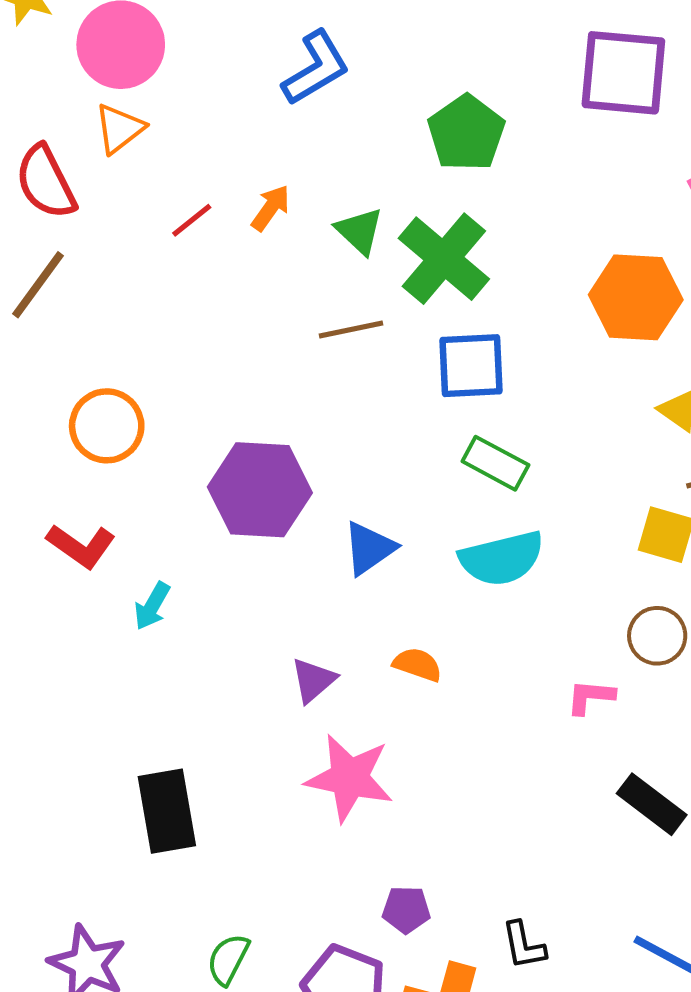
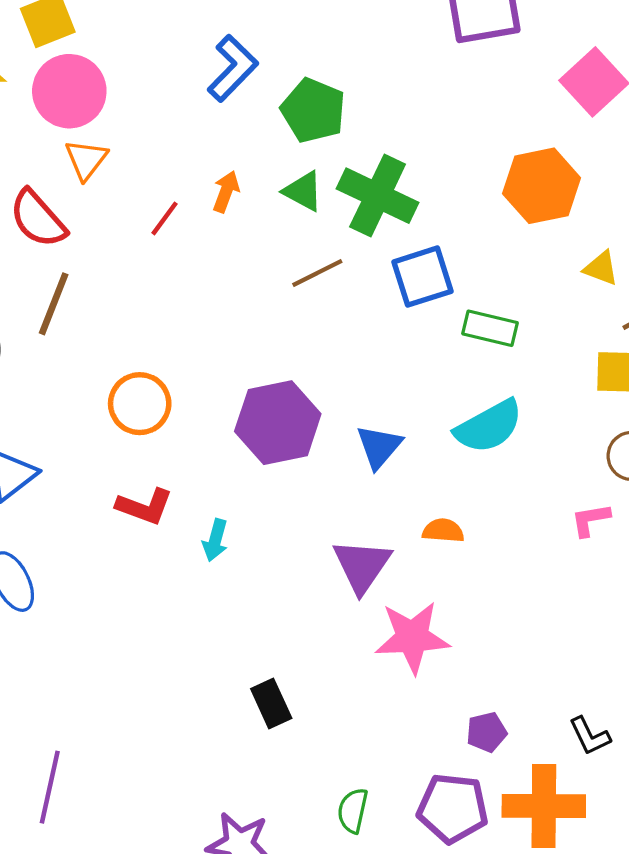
green pentagon: (466, 133) -> (313, 110), moved
green rectangle: (495, 463) -> (490, 328), moved
purple triangle: (313, 680) -> (362, 566), size x1.5
black rectangle: (167, 811) -> (271, 704), size x0.7

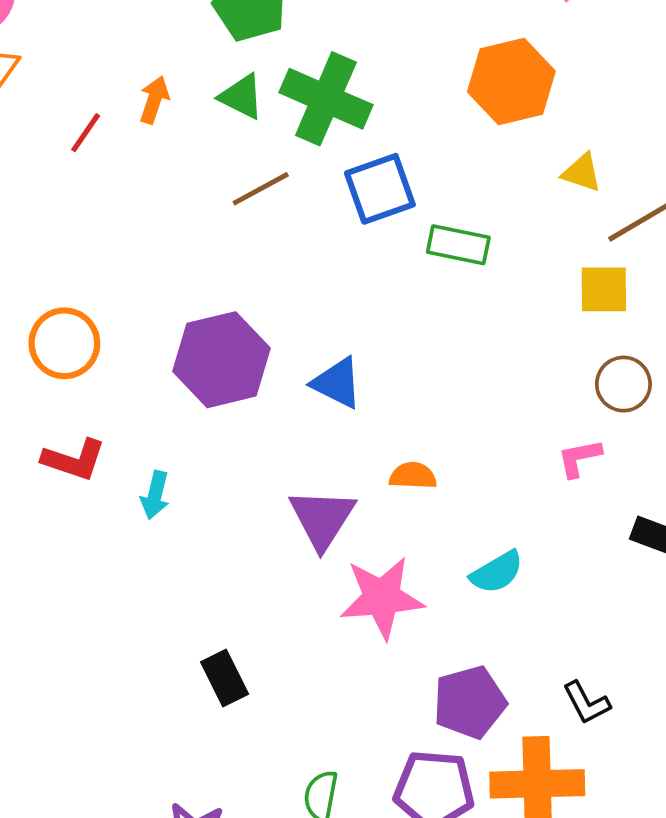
cyan semicircle: (489, 426) -> (497, 572), moved, size x0.7
blue triangle: (379, 447) -> (337, 383), turned -42
purple pentagon: (487, 732) -> (470, 702), size x1.6

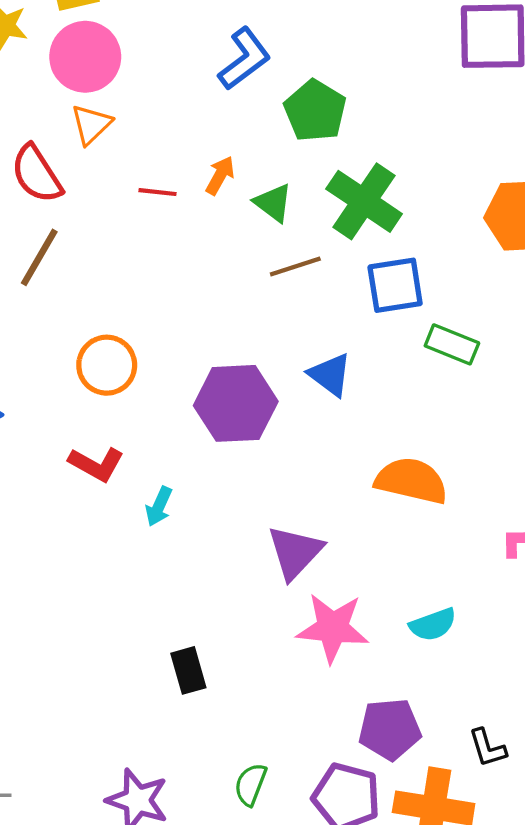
green triangle: (241, 97) -> (273, 203), moved
red line: (86, 133) -> (157, 192), turned 51
blue triangle: (337, 383) -> (330, 375), moved
orange semicircle: (413, 476) -> (411, 481), moved, size x1.8

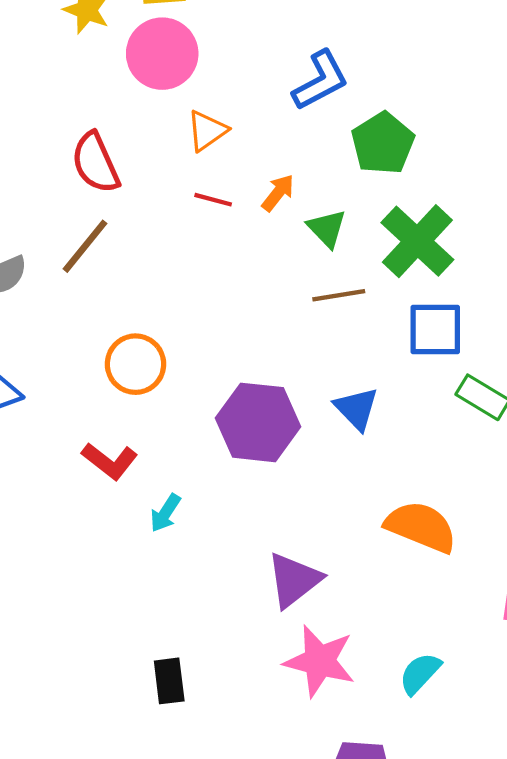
orange triangle: (91, 124) -> (207, 131), moved
cyan semicircle: (433, 625) -> (420, 673), turned 144

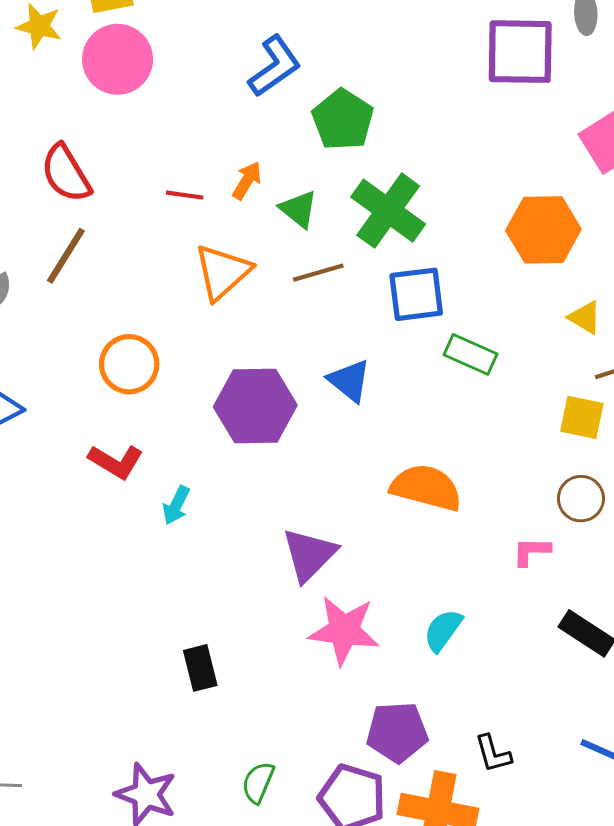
orange triangle: (207, 131) -> (222, 272), moved, size x1.4

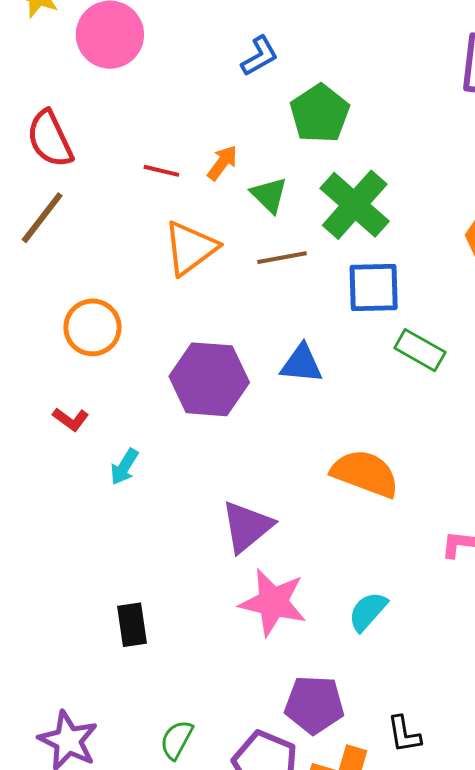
blue L-shape: (275, 66) -> (260, 56), size x0.7
blue triangle: (349, 381) -> (302, 364), turned -39
red L-shape: (116, 462) -> (71, 419), size x0.7

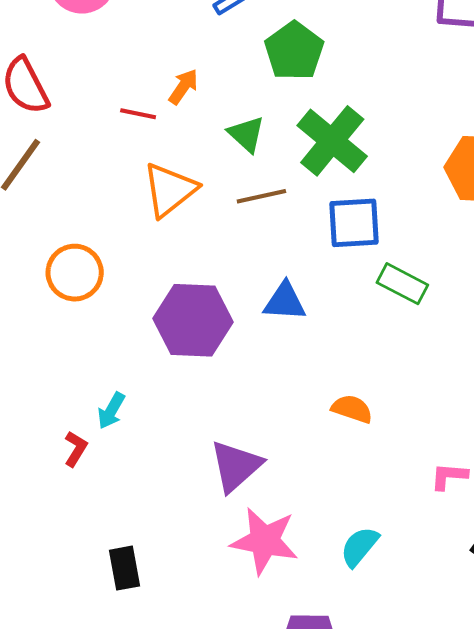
orange arrow: (222, 163) -> (183, 87), moved
red L-shape: (71, 419) -> (76, 449), moved, turned -93
orange semicircle: (365, 473) -> (352, 409), size x0.6

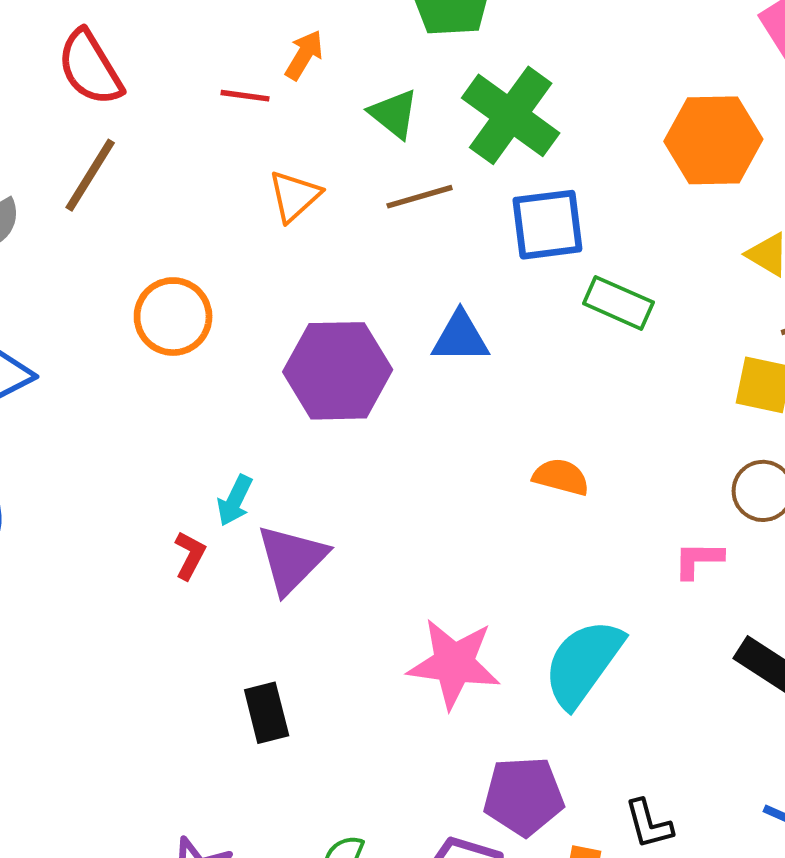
orange triangle: (170, 190) -> (295, 196), size x0.7
purple triangle: (236, 466) -> (292, 559), moved
cyan semicircle: (359, 547) -> (583, 663), size x1.6

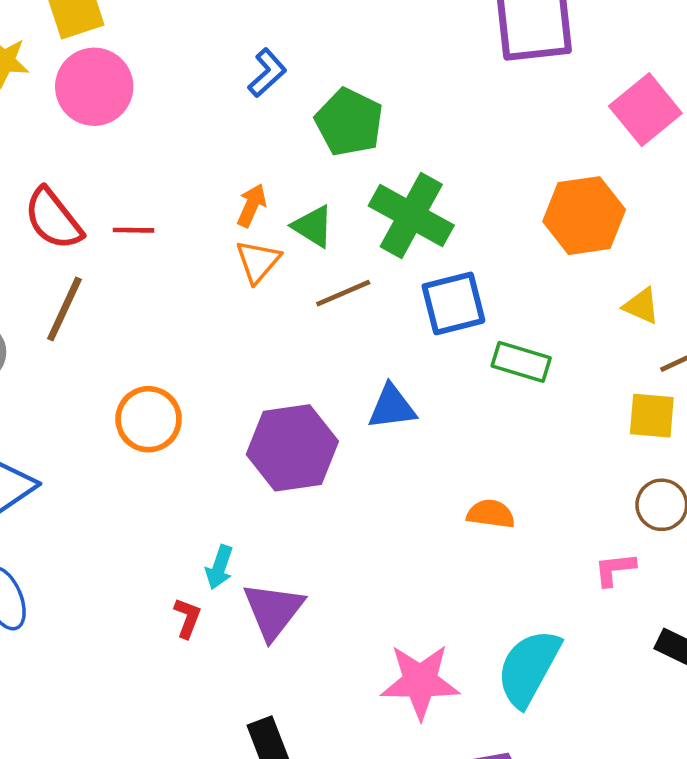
orange arrow: (304, 55) -> (252, 205), moved
red line: (245, 96) -> (134, 230), moved
orange triangle: (295, 196) -> (258, 261), moved

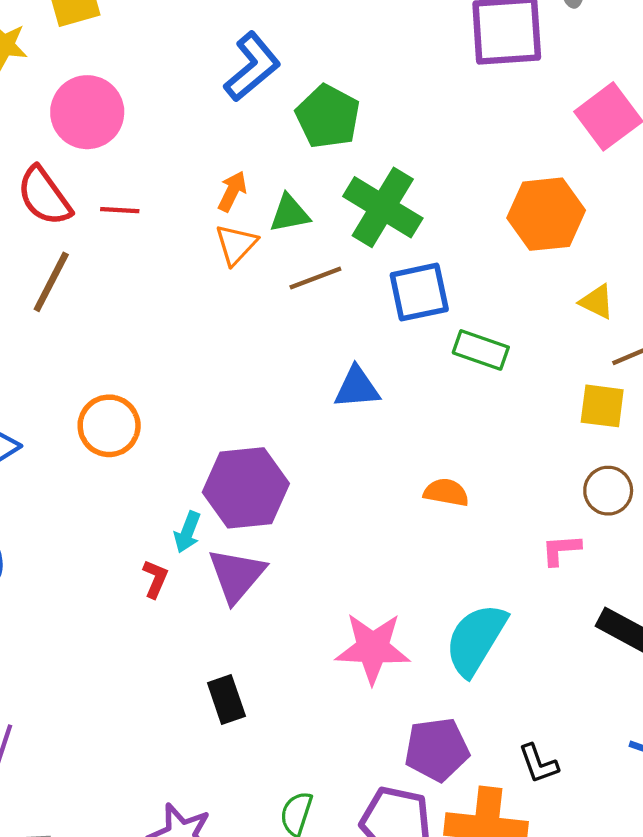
blue L-shape: (267, 73) -> (252, 67), size x1.5
pink circle: (94, 87) -> (87, 112), moved
green triangle: (313, 226) -> (289, 213), turned -45
orange circle: (149, 419) -> (109, 426), moved
purple hexagon: (292, 448) -> (246, 488), moved

